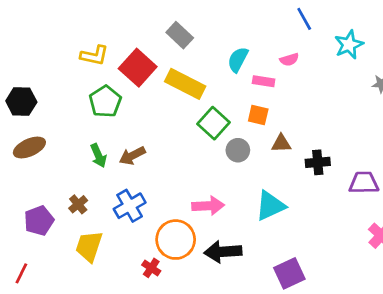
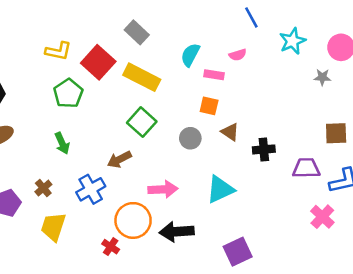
green square: (214, 123) -> (142, 122), moved
brown triangle: (281, 143) -> (230, 132), turned 36
brown arrow: (132, 156) -> (119, 159), moved

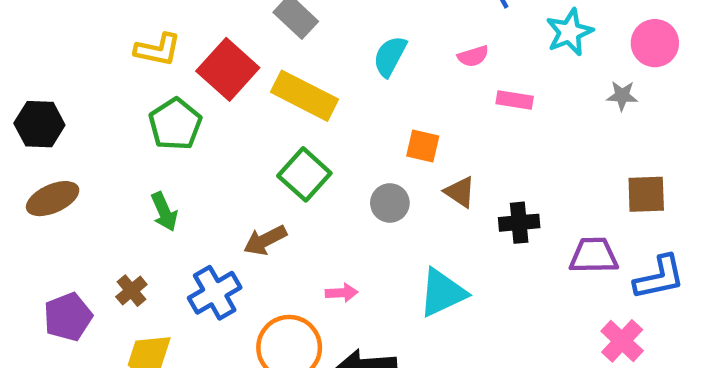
pink rectangle: (214, 75) -> (515, 100), moved
pink arrow: (163, 189) -> (342, 293), size x0.6

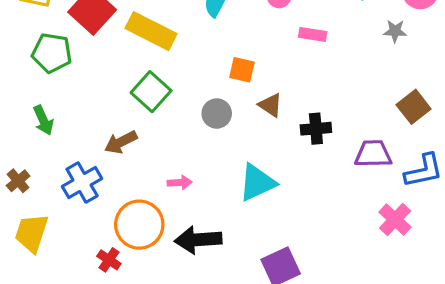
green pentagon: (175, 124) -> (52, 53), turned -30
brown square: (646, 194) -> (414, 107), turned -36

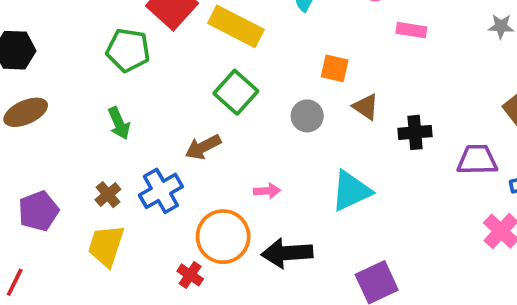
brown cross: (18, 181) -> (108, 195), moved

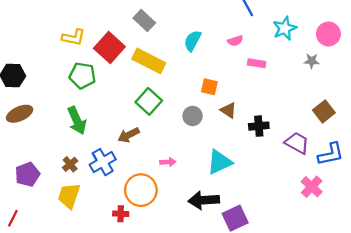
green arrow: (119, 123) -> (77, 120), size x1.4
purple trapezoid: (477, 160) -> (297, 143), turned 30
black arrow: (287, 253) -> (204, 200), moved
red cross: (190, 275) -> (121, 214), turned -32

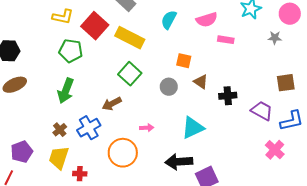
pink semicircle: (235, 41) -> (207, 20), size x1.5
brown square: (324, 111) -> (286, 83), turned 30
green arrow: (77, 120) -> (66, 91), turned 45
purple pentagon: (27, 174) -> (22, 152), moved
red cross: (121, 214) -> (80, 174), moved

